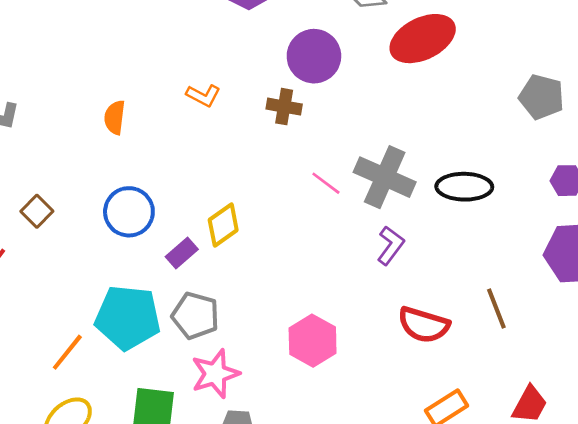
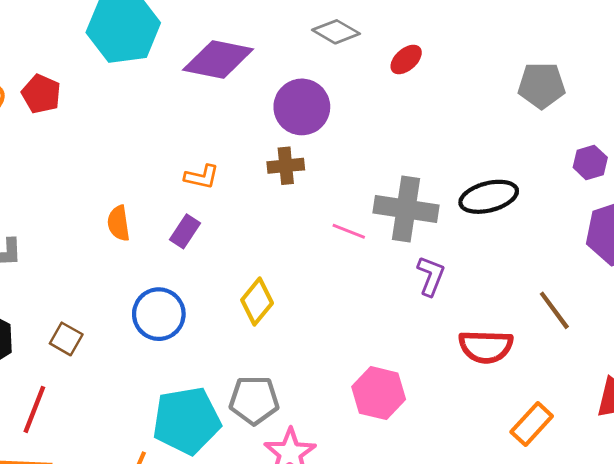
red ellipse: (423, 39) -> (406, 59), size x0.5
purple rectangle: (182, 253) -> (185, 231), moved

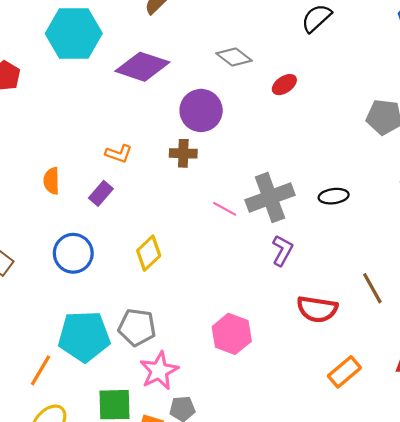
black ellipse: (489, 197) -> (334, 196), size x0.7
gray cross: (406, 209) -> (270, 198), turned -36

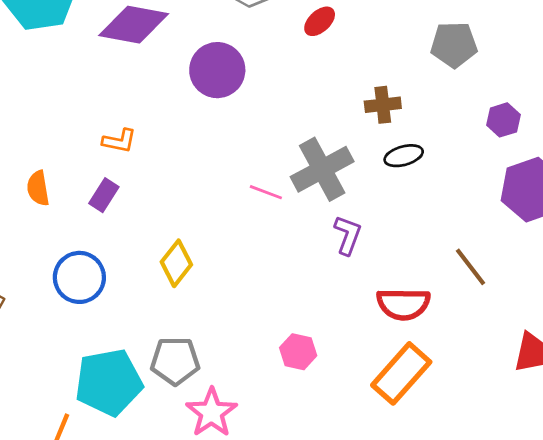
brown cross: (183, 153) -> (383, 105), moved
pink hexagon: (232, 334) -> (298, 352), size x0.7
orange rectangle: (344, 372) -> (401, 373), moved, size x1.4

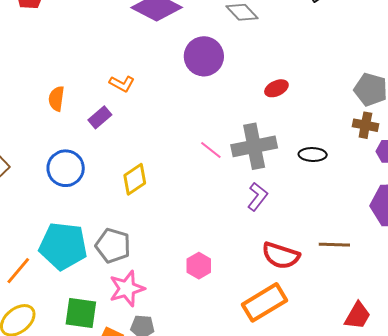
red ellipse: (320, 21) -> (276, 88), moved
brown cross: (383, 105) -> (365, 125), moved
brown line: (471, 267) -> (334, 245), turned -68

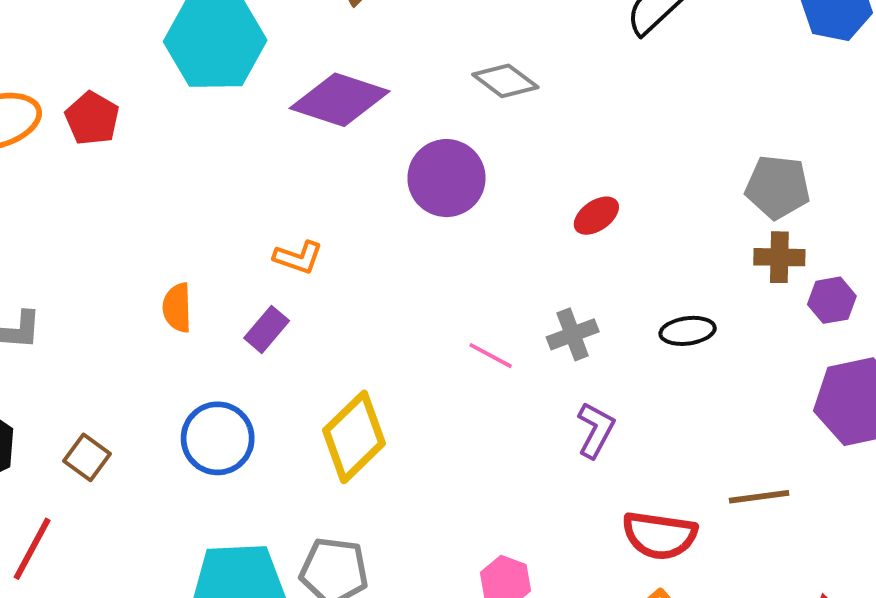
gray cross: (254, 146) -> (573, 334), size x0.6
yellow diamond: (135, 179) -> (354, 437), size x1.4

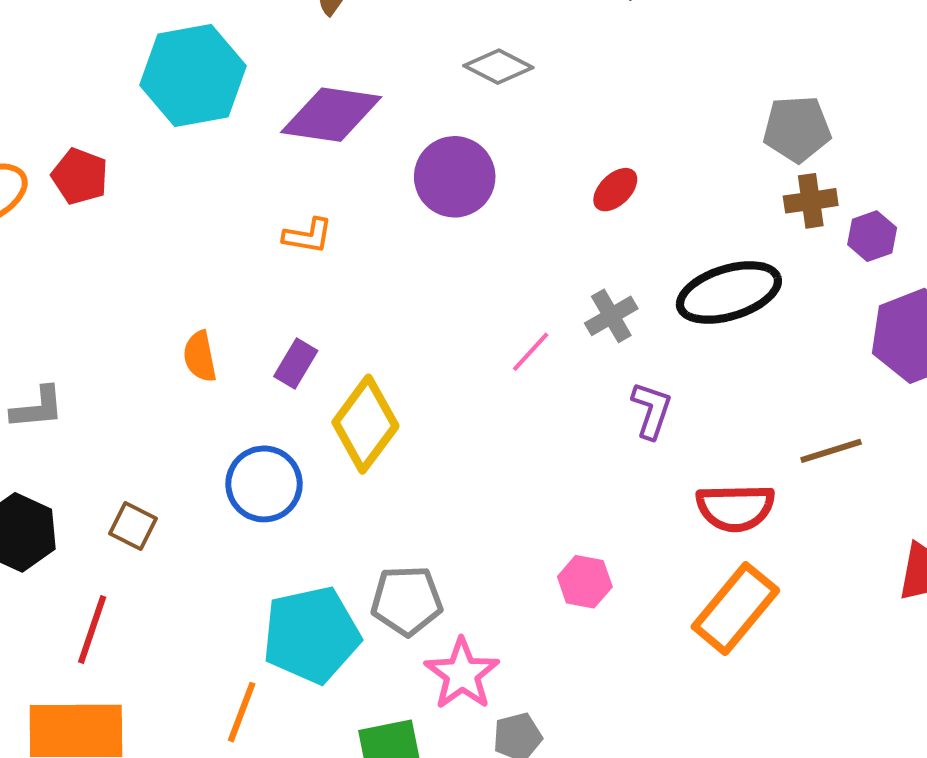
orange L-shape: (298, 257) -> (308, 236), moved
black ellipse: (688, 331) -> (729, 292), size x1.8
pink line: (491, 356) -> (531, 352), turned -66
yellow diamond: (354, 437) -> (365, 424), moved

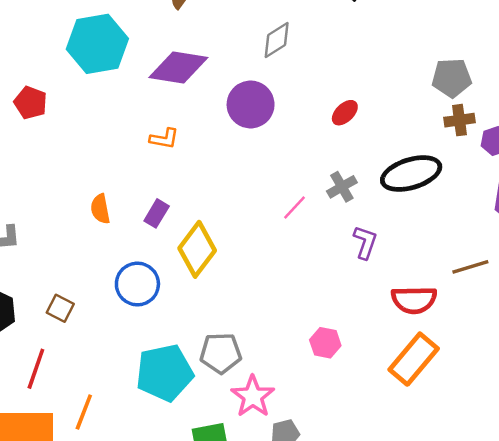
gray diamond: (498, 67) -> (277, 40), turned -60
orange line: (242, 712) -> (84, 412), moved

